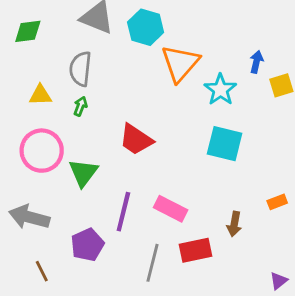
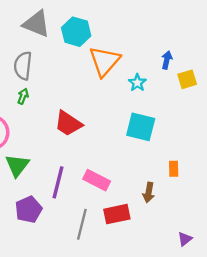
cyan star: (220, 90) -> (137, 83), size x0.7
green triangle: (83, 173) -> (17, 165), moved
orange rectangle: (277, 202) -> (174, 169), moved, turned -70

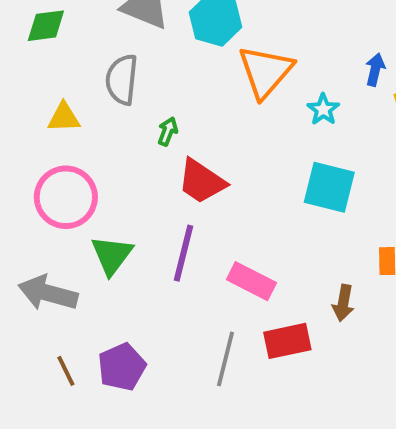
green arrow: (23, 96) -> (168, 131), moved
purple line: (58, 182) -> (184, 253), moved
purple pentagon: (29, 210) -> (122, 367), moved

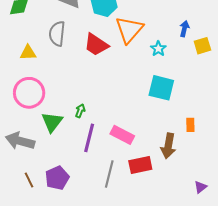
green arrow: (168, 131) -> (80, 111), moved
red trapezoid: (202, 181) -> (96, 45), moved
purple line: (184, 253) -> (89, 138), moved
brown arrow: (343, 303) -> (168, 146), size x1.4

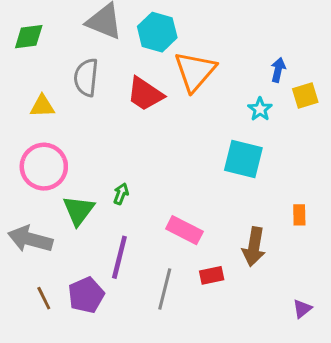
cyan star: (158, 49) -> (260, 109), moved
orange rectangle: (190, 125) -> (299, 215), moved
purple line: (89, 138) -> (119, 257), moved
red rectangle: (140, 165) -> (212, 275), size x0.7

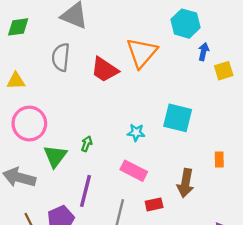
cyan hexagon: (157, 32) -> (186, 24), moved
yellow triangle: (42, 106) -> (16, 81), moved
cyan star: (260, 109) -> (136, 132), moved, turned -30

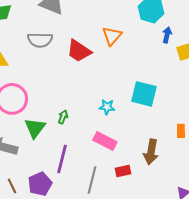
orange triangle: (142, 53) -> (112, 36), size x0.7
gray semicircle: (61, 57) -> (40, 40), turned -95

